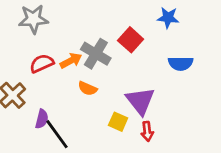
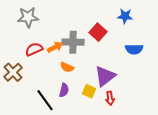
gray cross: (96, 54) -> (73, 42), turned -30
purple triangle: (140, 101) -> (105, 76), turned 30
purple semicircle: (42, 119) -> (64, 90), moved

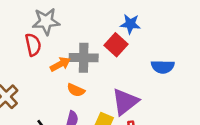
blue star: (125, 16) -> (130, 24), moved
gray star: (28, 17) -> (46, 21), moved
red semicircle: (34, 49) -> (33, 45), moved, turned 102

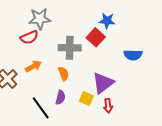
red semicircle: (33, 45) -> (29, 37), turned 78
orange arrow: (60, 64) -> (33, 66), moved
orange semicircle: (76, 90) -> (64, 74), turned -136

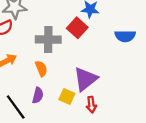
blue semicircle: (133, 55) -> (125, 36), moved

